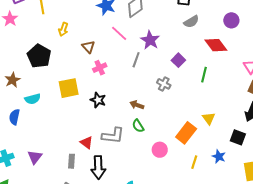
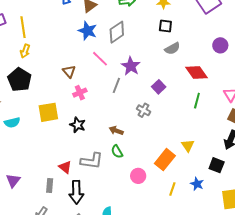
purple circle: (231, 20) -> (220, 45), moved
yellow arrow: (63, 29) -> (25, 51), moved
green line: (204, 75) -> (197, 101), moved

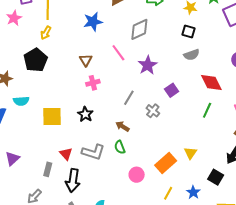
blue star: (88, 31) -> (93, 22), moved, turned 30
gray line: (116, 85) -> (129, 98), moved
yellow square: (48, 112) -> (52, 117), moved

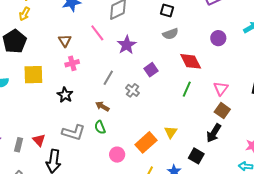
yellow square: (52, 117) -> (33, 75), moved
red triangle: (66, 154) -> (39, 140), moved
gray rectangle: (48, 169) -> (19, 145), moved

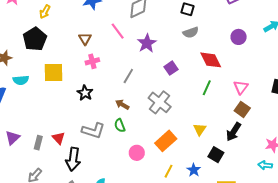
gray cross: (133, 90) -> (160, 102), moved, size x1.6
yellow triangle: (171, 132) -> (200, 129), moved

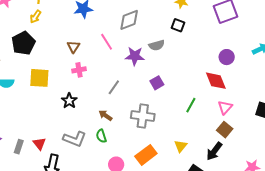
gray semicircle: (191, 32) -> (157, 45), moved
purple star: (147, 43) -> (135, 56), turned 30
red diamond: (211, 60) -> (216, 81), moved
gray cross: (160, 102) -> (143, 116), turned -35

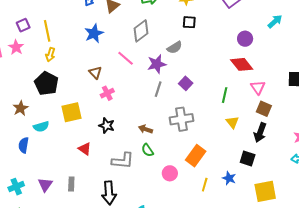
gray line: (114, 87) -> (158, 89), moved
red triangle: (39, 144) -> (85, 149), moved
yellow triangle: (181, 146) -> (232, 122), moved

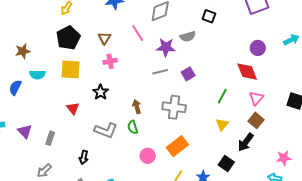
black pentagon: (46, 83) -> (68, 38), moved
gray line: (158, 89) -> (160, 72), turned 42
brown arrow: (146, 129) -> (137, 107), turned 40
purple triangle: (45, 185) -> (25, 131), turned -35
black arrow: (109, 193) -> (84, 157), size x0.6

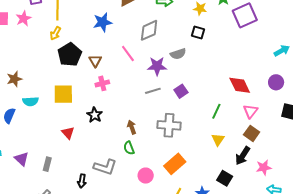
black pentagon: (68, 38) -> (70, 55), moved
purple circle: (258, 48) -> (276, 82), moved
gray L-shape: (106, 130) -> (105, 167), moved
pink star: (284, 158) -> (264, 168), moved

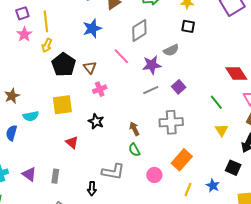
pink star: (24, 19) -> (24, 34), moved
green line: (216, 111) -> (216, 102), turned -56

